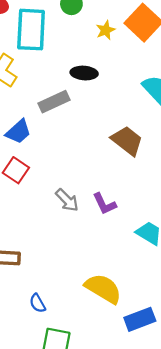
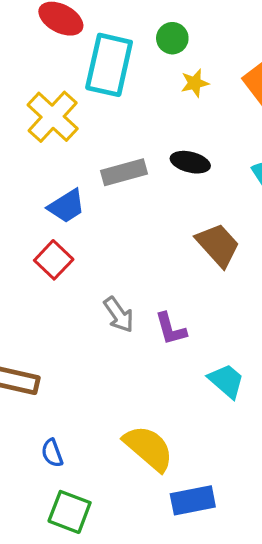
yellow star: (106, 30) -> (195, 83), moved
black ellipse: (84, 73) -> (190, 162), moved

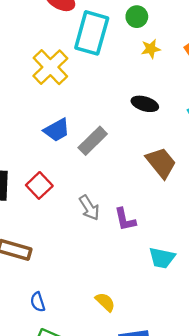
gray rectangle: (124, 172) -> (93, 141), moved, turned -32
red square: (54, 260) -> (39, 185), moved
cyan trapezoid: (226, 381) -> (162, 258), turned 148
yellow semicircle: (149, 448) -> (105, 302), size x0.6

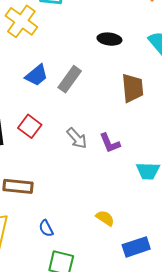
brown trapezoid: (161, 163) -> (133, 88), turned 44

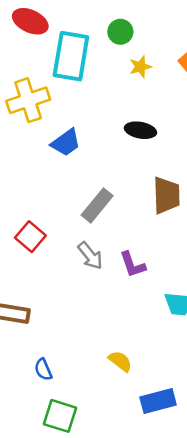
yellow cross: (21, 21) -> (28, 100), turned 32
blue trapezoid: (37, 75) -> (66, 143), moved
gray rectangle: (70, 79) -> (97, 205), moved

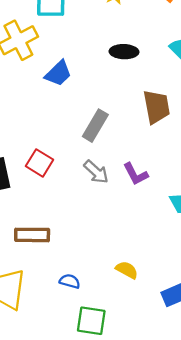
yellow semicircle: (120, 361) -> (127, 270), moved
blue semicircle: (43, 370) -> (70, 281), turned 138

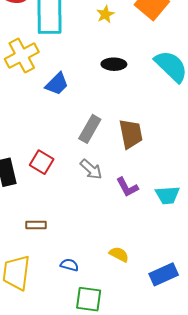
brown trapezoid: (157, 107) -> (131, 134), moved
purple L-shape: (136, 174) -> (127, 187), moved
brown rectangle: (32, 235) -> (36, 225), size x0.7

